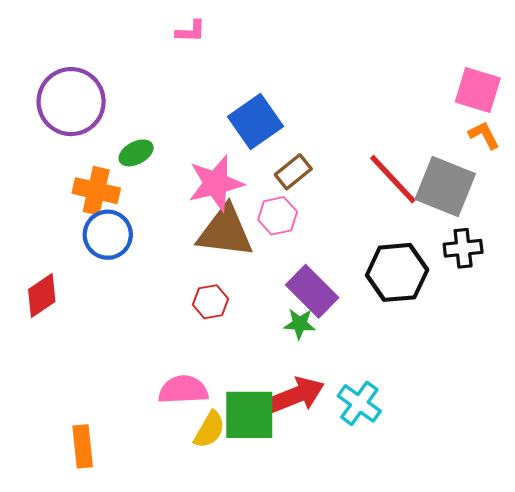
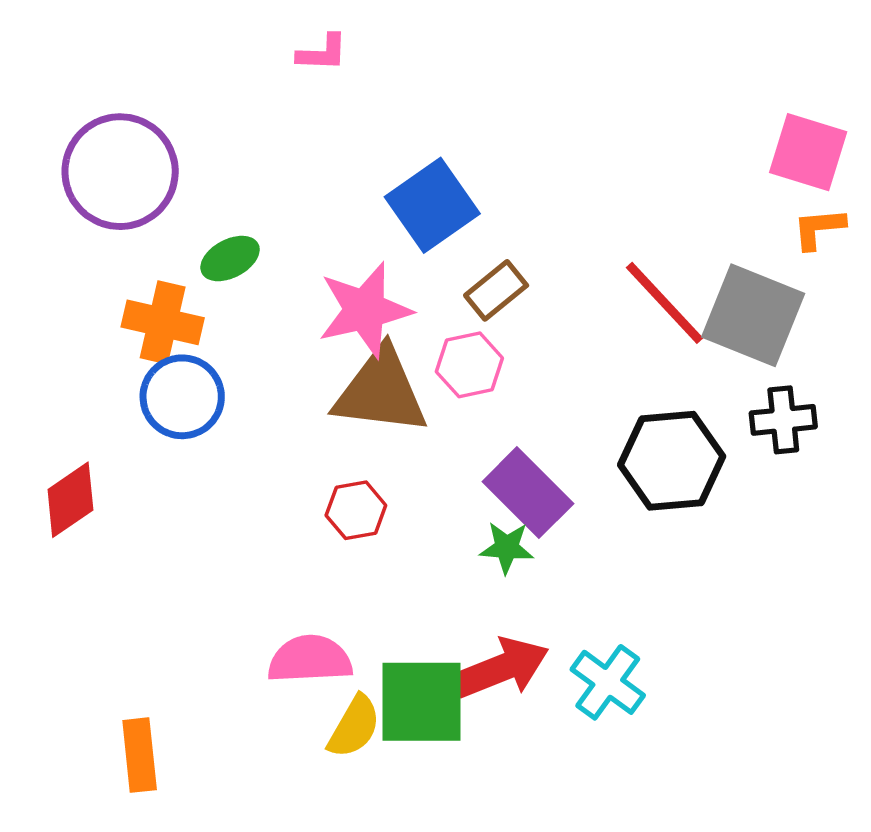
orange L-shape: (484, 135) -> (819, 228), turned -68

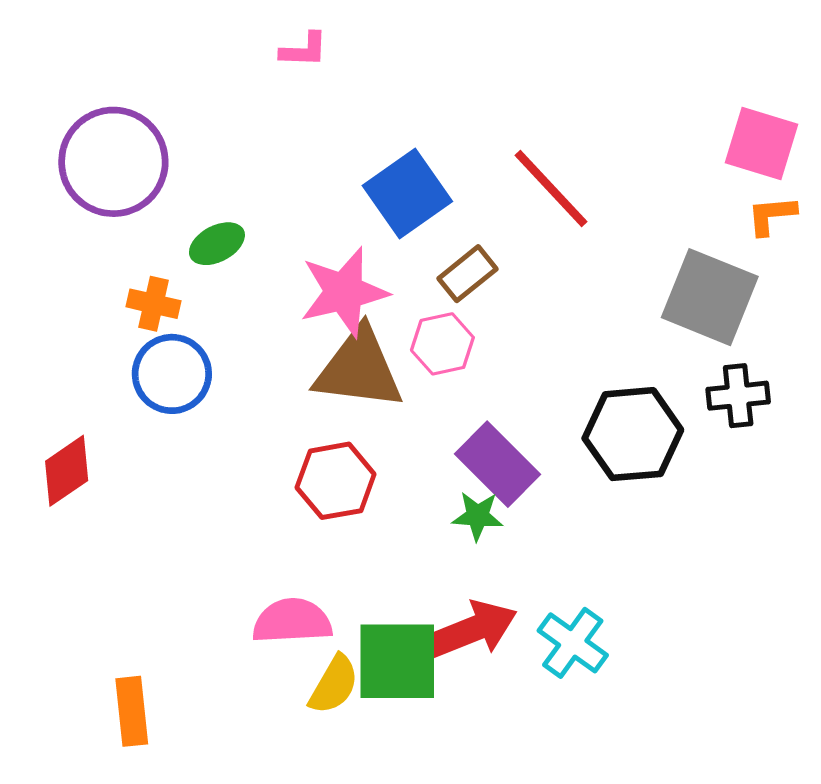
red line: (664, 303) -> (551, 189), moved
orange cross: (163, 322) -> (153, 304), size x0.7
red hexagon: (356, 510) -> (336, 481), size x1.4

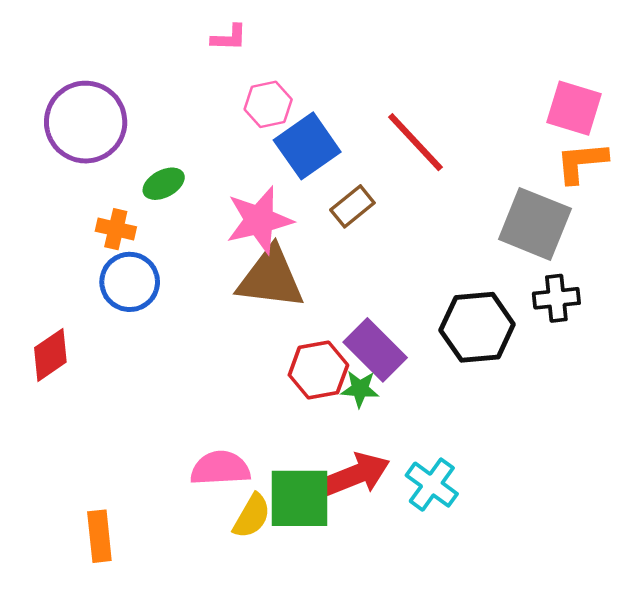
orange L-shape: (772, 215) -> (582, 162), size x1.4
pink hexagon: (442, 344) -> (268, 104), moved
red hexagon: (336, 481) -> (318, 370), moved

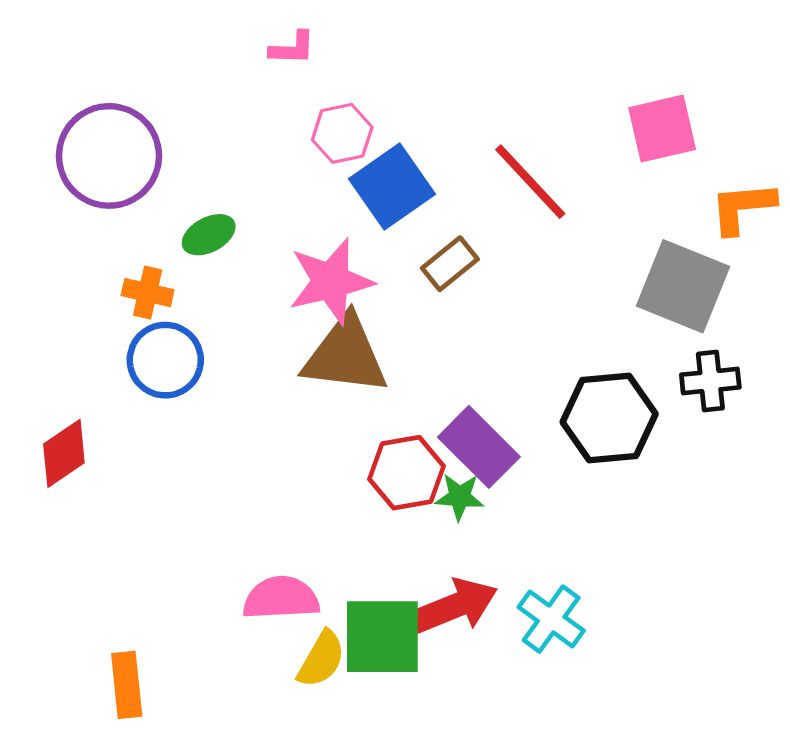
pink square: (574, 108) -> (662, 129), moved, turned -30

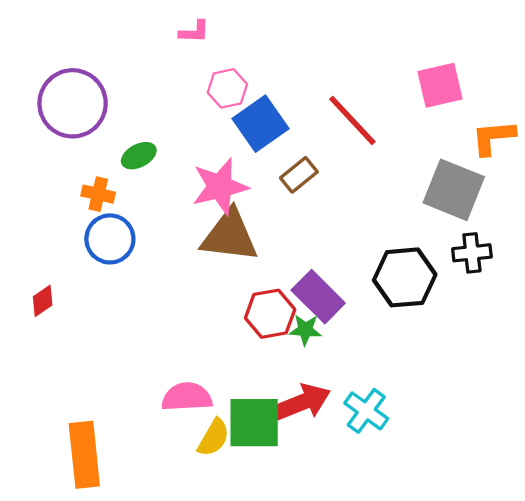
red diamond: (64, 453) -> (43, 301), size x0.7
orange rectangle: (127, 685) -> (84, 455), size x1.5

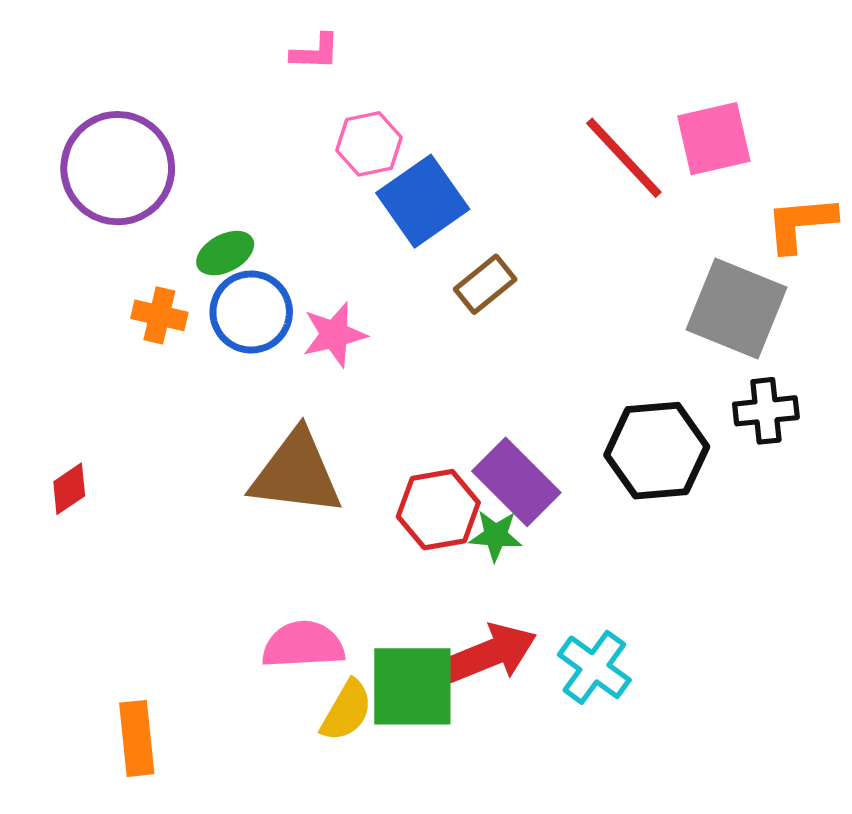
red line: (352, 120) -> (624, 158), moved
pink star: (220, 187) -> (334, 335), moved, size x0.7
brown triangle: (230, 236) -> (296, 473), moved
blue circle: (110, 239) -> (251, 312), moved
orange rectangle: (84, 455) -> (137, 738), size x0.7

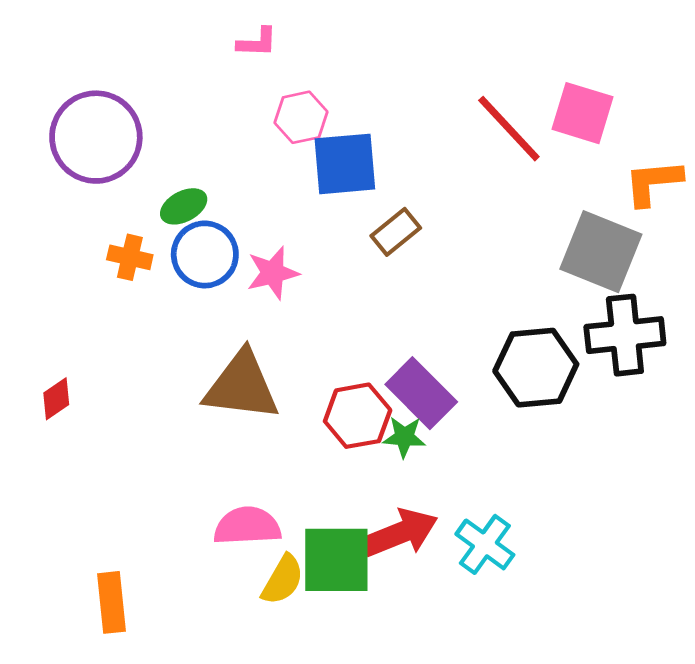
pink square: (714, 139) -> (582, 113), turned 30
blue square: (423, 201) -> (345, 164), turned 30
black cross: (766, 411) -> (625, 335), size x1.5

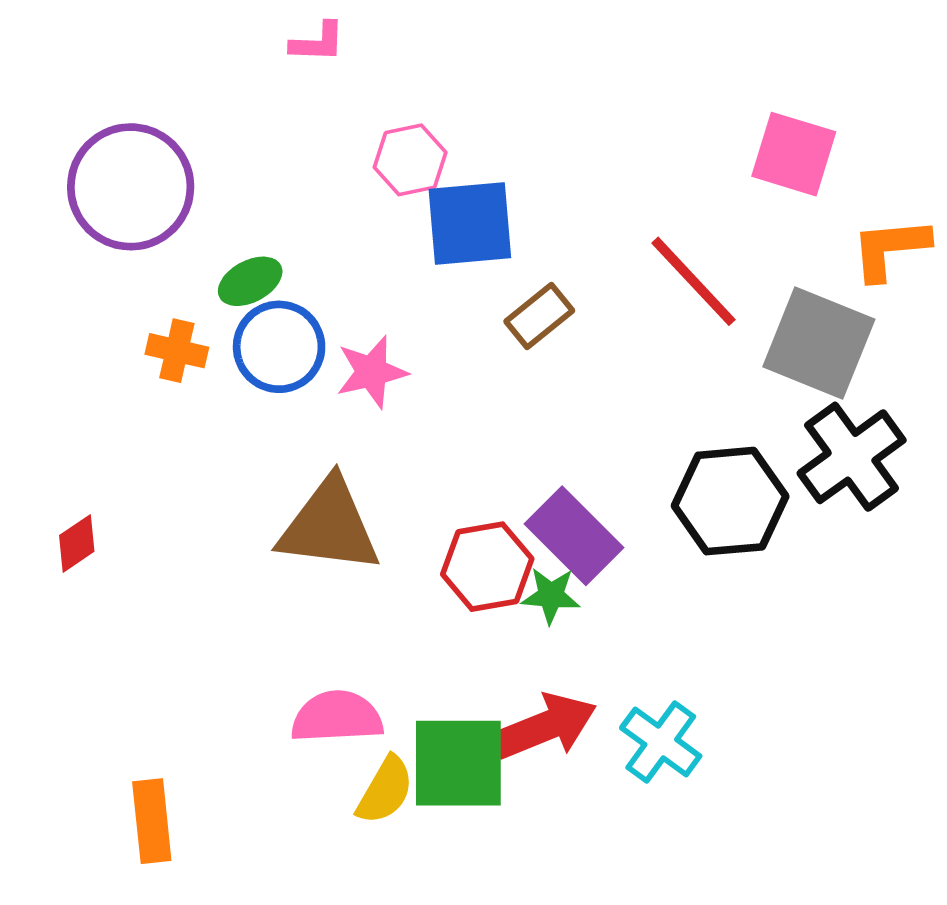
pink L-shape: (257, 42) -> (318, 42), moved
red line: (509, 129) -> (693, 281), moved
black cross: (625, 335) -> (852, 457), turned -30

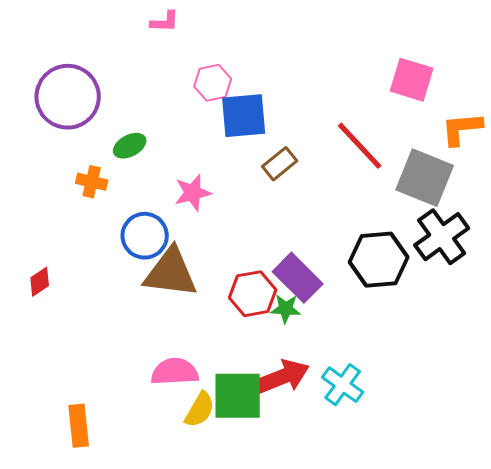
blue circle: (279, 347) -> (145, 236), moved

